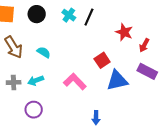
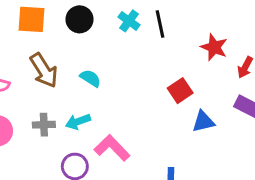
black line: (89, 17) -> (160, 24), turned -36
blue triangle: (117, 80) -> (203, 122), size x0.7
pink L-shape: (75, 81) -> (112, 148), moved

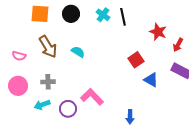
cyan arrow: (78, 122) -> (42, 105), moved
blue triangle: (203, 122) -> (151, 80), turned 42

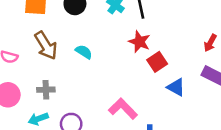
red star: (158, 32) -> (139, 42), moved
pink L-shape: (92, 97) -> (123, 109), moved

